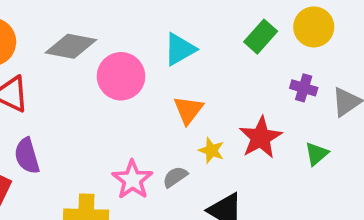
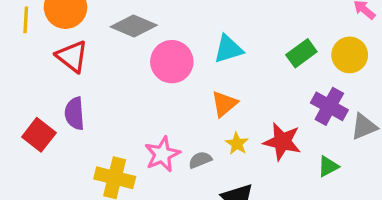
purple cross: (304, 88) -> (329, 106), size x1.5
red star: (261, 138) -> (282, 142), turned 30

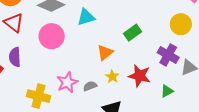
cyan triangle: (228, 49) -> (86, 17), moved
green rectangle: (301, 53) -> (133, 33), moved
pink circle: (172, 62) -> (52, 36), moved

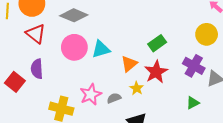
cyan triangle: (86, 17) -> (101, 49), moved
red star: (140, 76) -> (156, 72), moved, turned 30

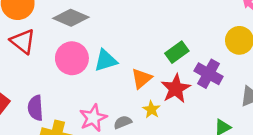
purple cross: (194, 66) -> (209, 74), moved
purple semicircle: (37, 69) -> (35, 108), moved

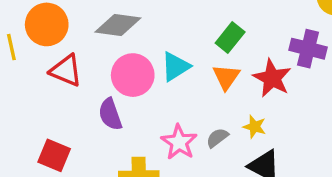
green rectangle: (177, 52) -> (230, 37), moved
purple semicircle: (35, 108) -> (110, 114), moved
yellow star: (151, 110) -> (254, 127), moved

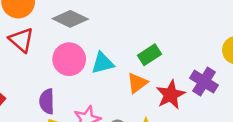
purple semicircle: (110, 114) -> (47, 101), moved

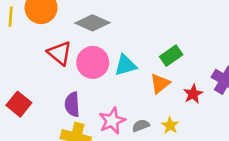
red triangle: (21, 40) -> (60, 53), moved
red star: (171, 95) -> (193, 94), size x0.7

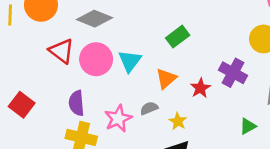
green rectangle: (171, 56) -> (178, 37), moved
cyan triangle: (125, 65) -> (130, 61), turned -35
gray semicircle: (141, 126) -> (149, 108), moved

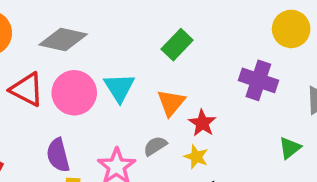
red star: (200, 88) -> (202, 123), moved

